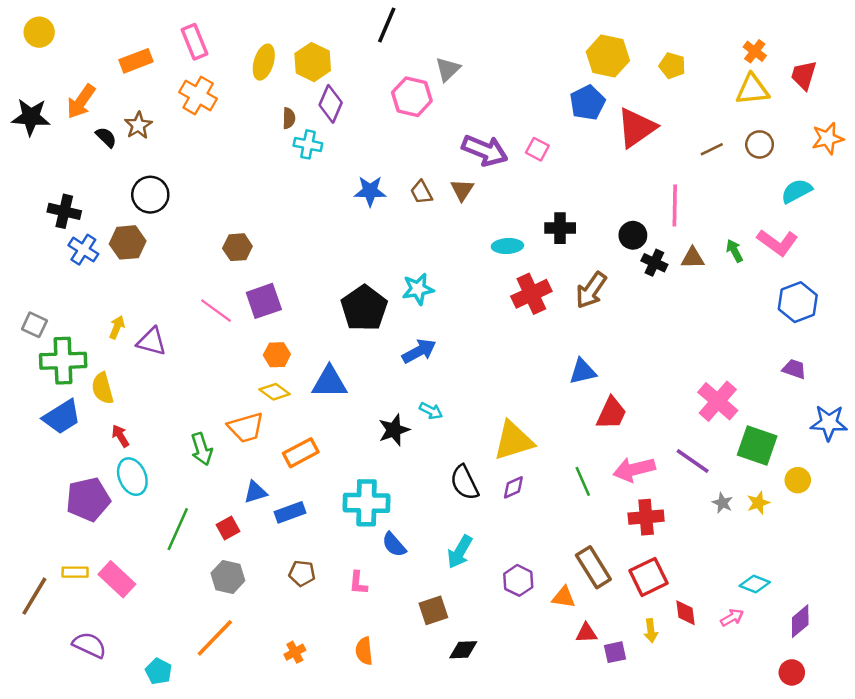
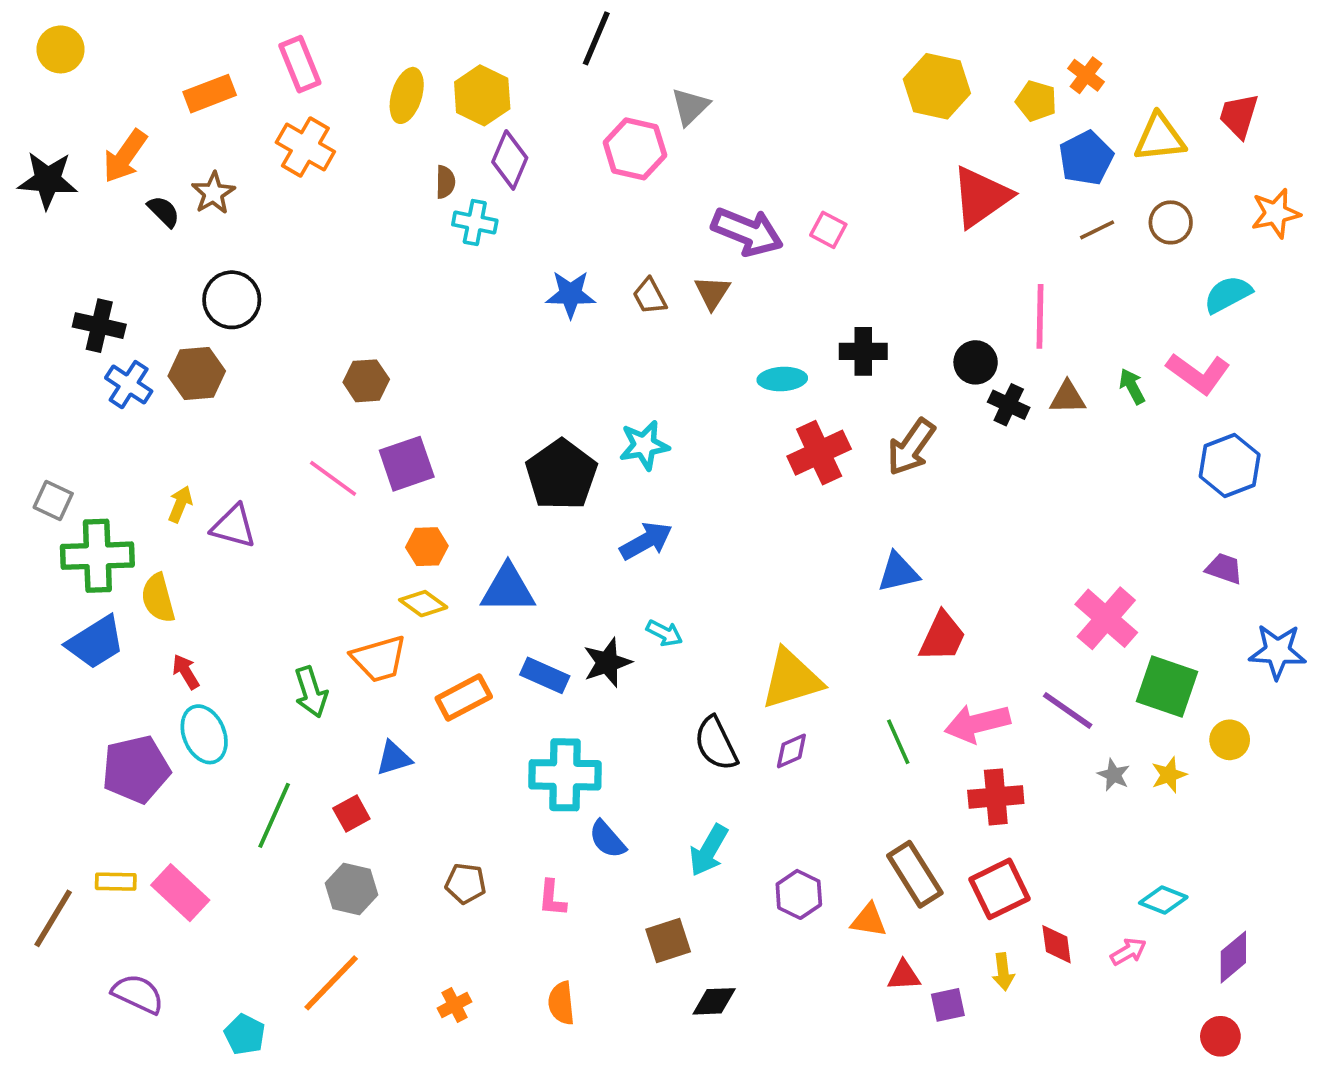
orange cross: (755, 51) -> (1086, 75), moved
blue pentagon: (588, 103) -> (1086, 158), moved
blue rectangle: (290, 512) -> (545, 675), moved, turned 44

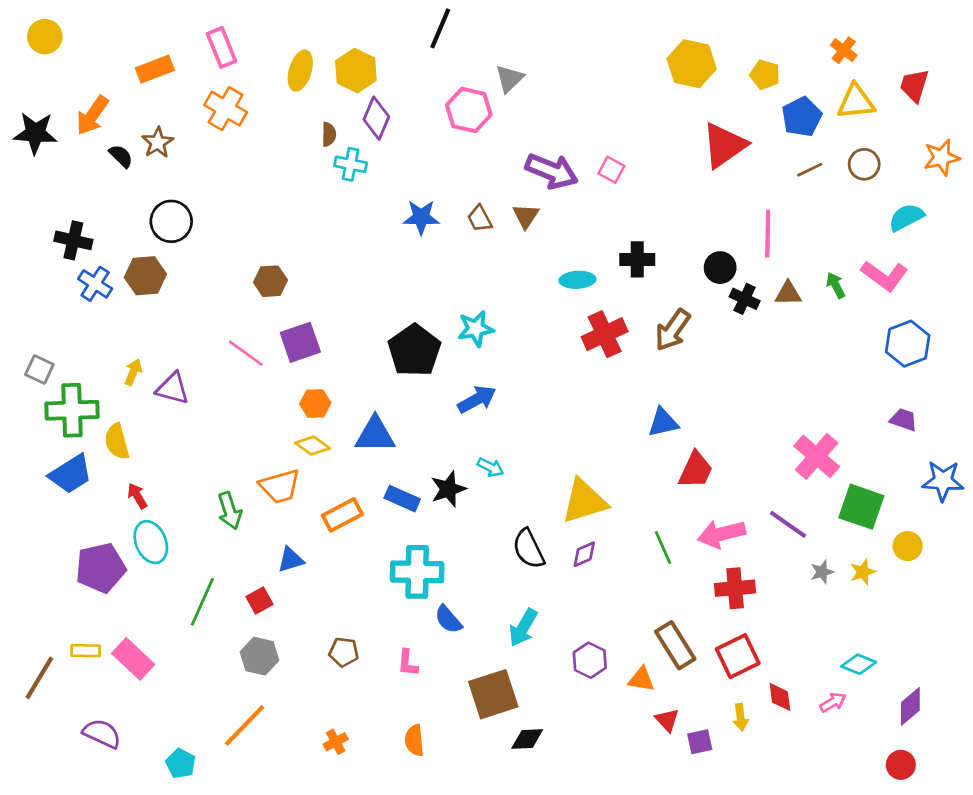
orange cross: (1086, 75) -> (844, 50), moved
gray star: (1114, 775) -> (822, 572), turned 30
brown square: (668, 941) -> (493, 694), size x1.5
red triangle: (904, 976) -> (667, 720), turned 50

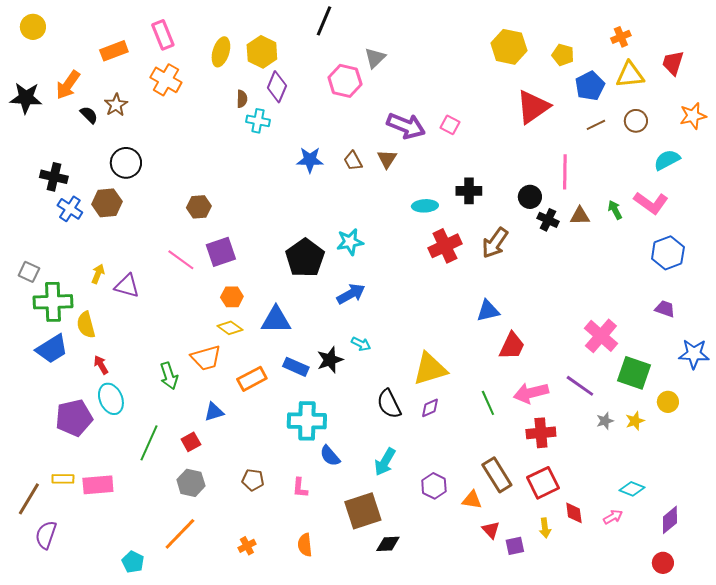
orange cross: (844, 50) -> (621, 37), turned 30
pink rectangle: (133, 659) -> (98, 485), turned -48
purple semicircle: (102, 734) -> (46, 535), moved, turned -96

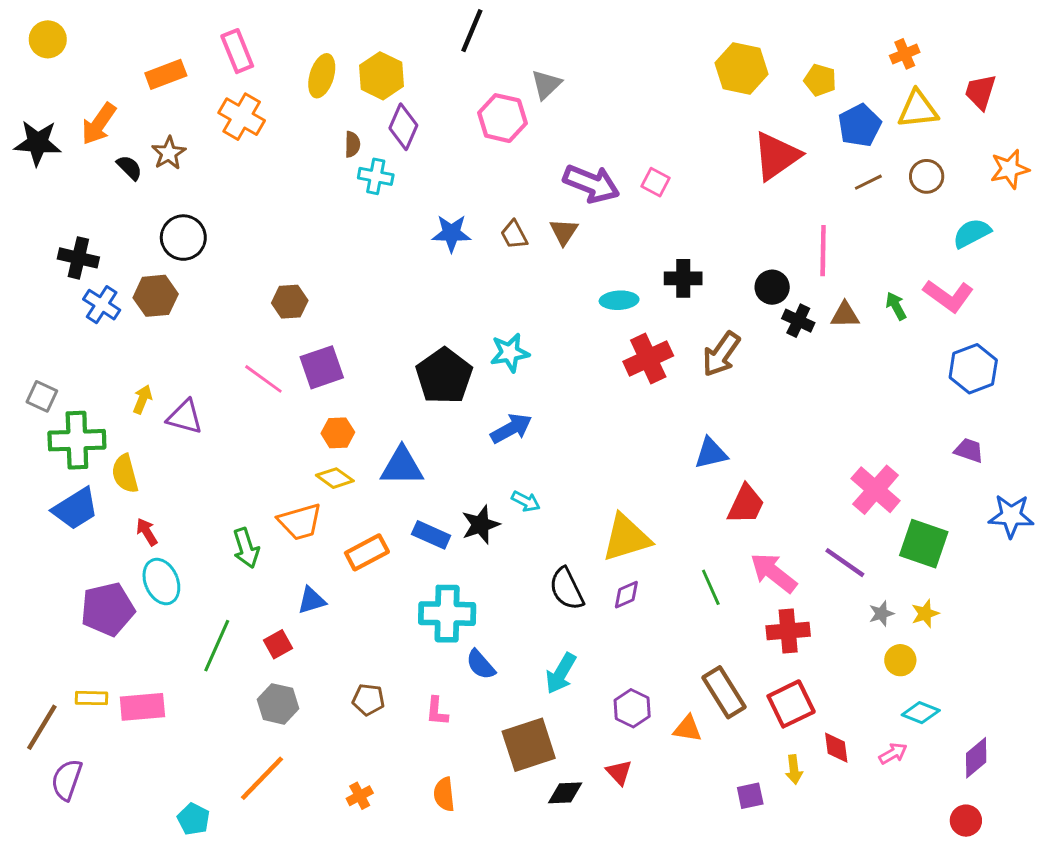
pink arrow: (531, 393) -> (774, 573), turned 52
yellow circle: (668, 402) -> (900, 660), moved
red triangle: (491, 530) -> (619, 772), moved

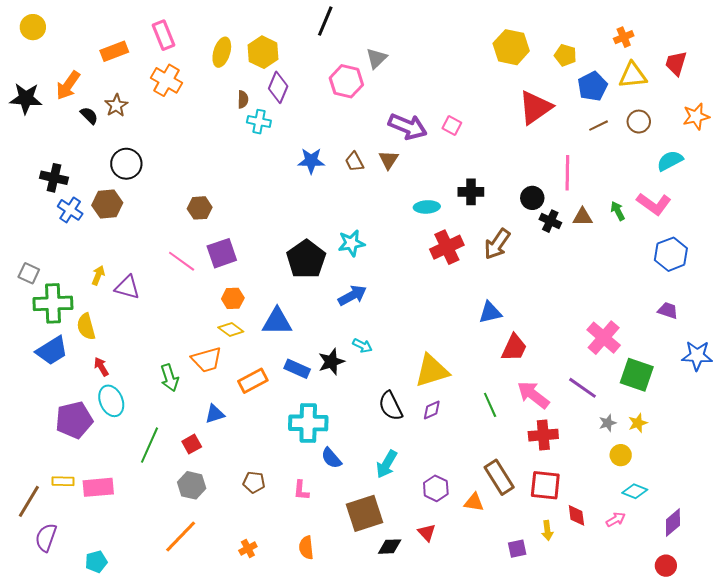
red square: (791, 704) -> (545, 485), turned 32
cyan pentagon: (193, 819) -> (96, 562), moved, turned 30

